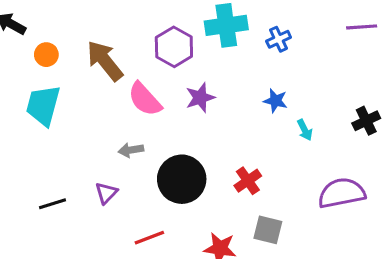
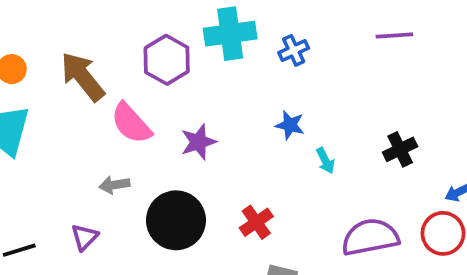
purple star: (200, 98) -> (198, 142), moved

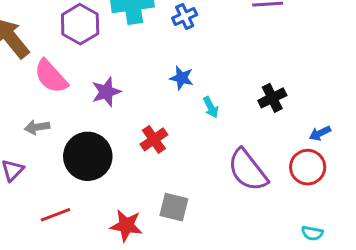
red cross: (256, 222) -> (154, 139), moved
purple semicircle: (370, 237) -> (248, 170), turned -117

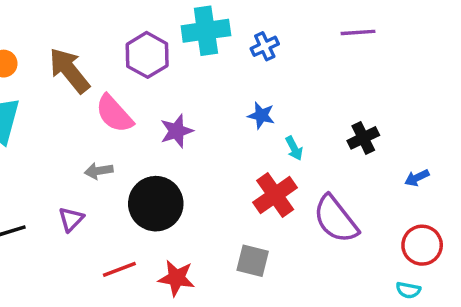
red cross: (154, 139) -> (275, 195), moved, size x1.4
red circle: (308, 167) -> (422, 245), moved
red star: (126, 226) -> (177, 278), moved

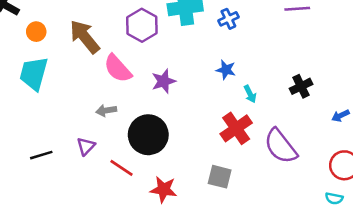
red line: (119, 269) -> (122, 168), moved, turned 55

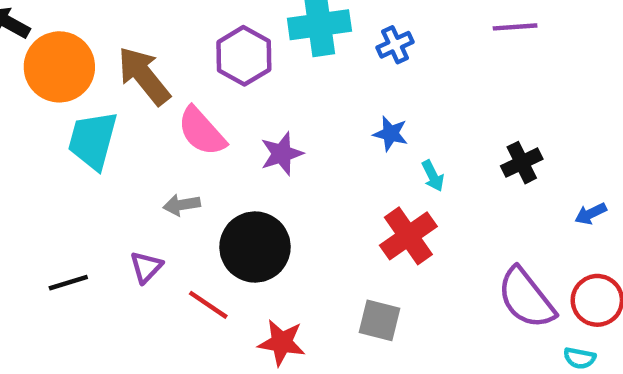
orange circle: (36, 32) -> (59, 67), size x2.0
cyan trapezoid: (34, 74) -> (93, 140), moved
purple semicircle: (281, 146) -> (526, 298), moved

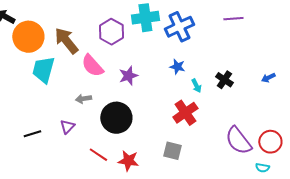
blue cross: (395, 45) -> (179, 27), size x1.8
black cross: (522, 163) -> (224, 80), moved, turned -30
blue arrow: (591, 214) -> (268, 78), moved
red line: (208, 305) -> (98, 155), moved

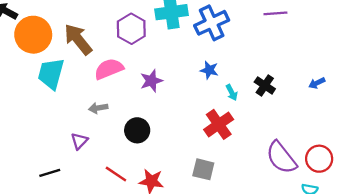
pink semicircle: (92, 66) -> (109, 69), turned 110
black circle: (116, 118) -> (137, 130), size x0.7
black line: (32, 134) -> (50, 173), moved

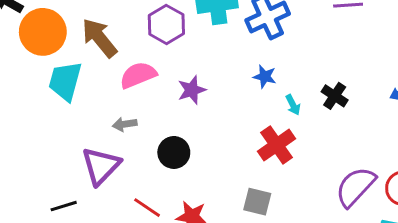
purple triangle: (79, 141) -> (101, 166), size x1.8
purple semicircle: (281, 158) -> (355, 187), turned 81

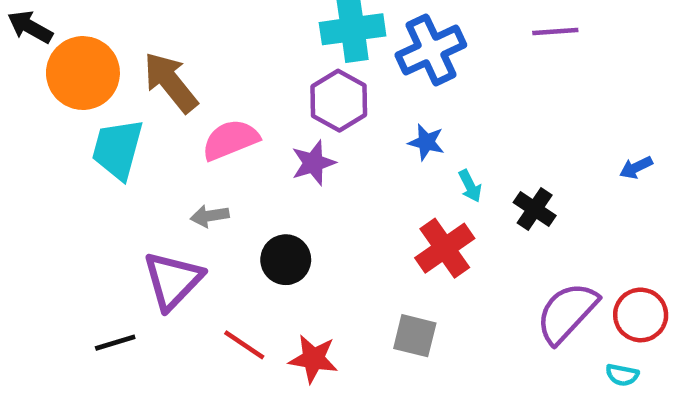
purple hexagon: (166, 24) -> (339, 101), moved
black cross: (335, 96) -> (535, 209), moved

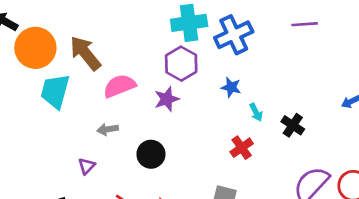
red cross: (445, 248) -> (242, 148), size x0.7
purple triangle: (173, 280) -> (87, 166), size x0.5

